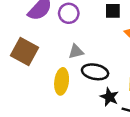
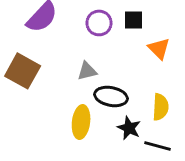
purple circle: (69, 13) -> (99, 23), moved
yellow ellipse: (62, 81) -> (81, 122), moved

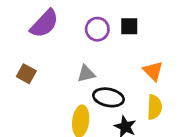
orange triangle: (159, 48) -> (153, 71), moved
brown square: (23, 71) -> (26, 74), size x0.6

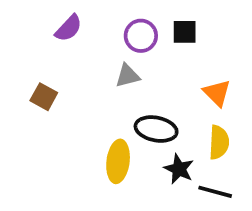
purple semicircle: (44, 24) -> (69, 28), size x0.7
gray triangle: (86, 74) -> (128, 76), moved

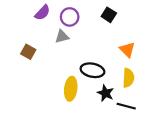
black square: (185, 32) -> (109, 15), turned 32
purple circle: (141, 36) -> (70, 17), moved
gray triangle: (128, 76) -> (62, 37), moved

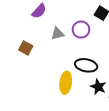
purple circle: (70, 17) -> (81, 30), moved

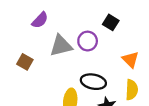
gray triangle: (57, 34) -> (61, 46), size x1.5

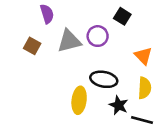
purple semicircle: (40, 20) -> (47, 14), turned -60
brown square: (25, 62) -> (32, 46), moved

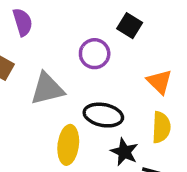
gray triangle: (69, 41) -> (47, 89), moved

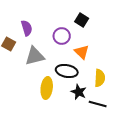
purple semicircle: (23, 22) -> (27, 28), moved
orange triangle: (159, 82) -> (82, 52), moved

